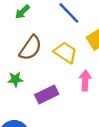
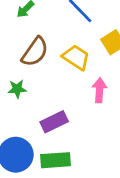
purple rectangle: (47, 94) -> (54, 122), moved

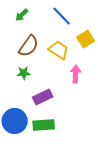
green star: (17, 89) -> (24, 73), moved

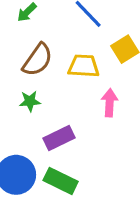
yellow trapezoid: (59, 50) -> (84, 66), turned -30
green rectangle: (44, 125) -> (61, 181), turned 30

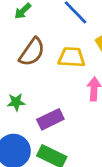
green star: (30, 101) -> (16, 102), moved

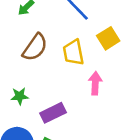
yellow trapezoid: (72, 57) -> (73, 52), turned -104

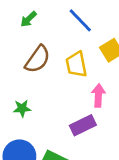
purple rectangle: (53, 113) -> (83, 125), moved

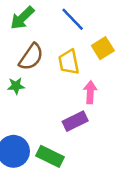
green arrow: (28, 19) -> (22, 18), size x1.5
green star: (22, 108) -> (16, 86), moved

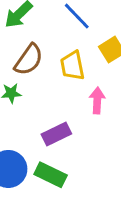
purple rectangle: (75, 121) -> (56, 134), moved

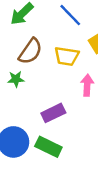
yellow trapezoid: (72, 66) -> (67, 56), turned -70

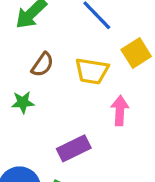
brown semicircle: (30, 51) -> (42, 65), size x0.7

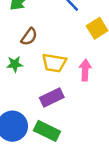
yellow trapezoid: (92, 71) -> (54, 63), moved

